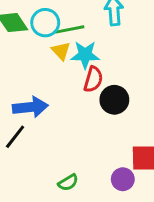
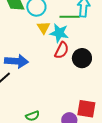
green line: (70, 29) -> (70, 17), moved
black circle: (114, 100) -> (82, 58), moved

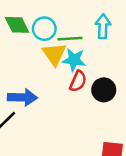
green line: (70, 17) -> (70, 39), moved
yellow triangle: (44, 28) -> (54, 54), size x1.5

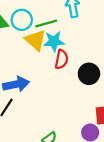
black circle: (104, 90) -> (89, 74), moved

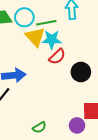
red semicircle: (62, 59) -> (57, 57), turned 30

